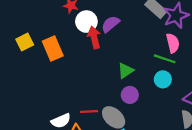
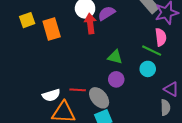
green triangle: (126, 71) -> (115, 57), turned 42

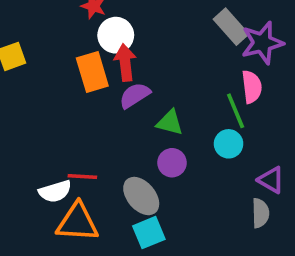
purple semicircle: (106, 13) -> (135, 95), moved
orange rectangle: (52, 29) -> (92, 72), moved
green line: (152, 51) -> (236, 111), turned 42
red line: (78, 90) -> (82, 176), moved

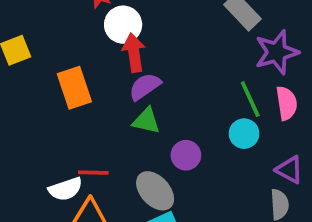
purple star: (262, 43) -> (277, 52), moved
orange rectangle: (92, 72) -> (74, 88), moved
pink semicircle: (252, 87) -> (287, 103), moved
green triangle: (170, 122) -> (146, 121), moved

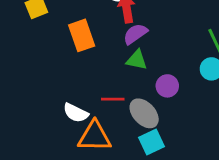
red line: (93, 173) -> (113, 99), moved
white semicircle: (65, 189) -> (76, 113), turned 45

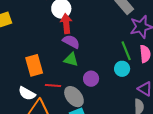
purple semicircle: (135, 34) -> (71, 42), turned 60
orange rectangle: (82, 35) -> (34, 65), moved

